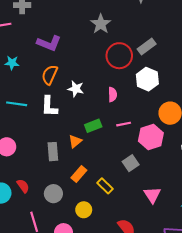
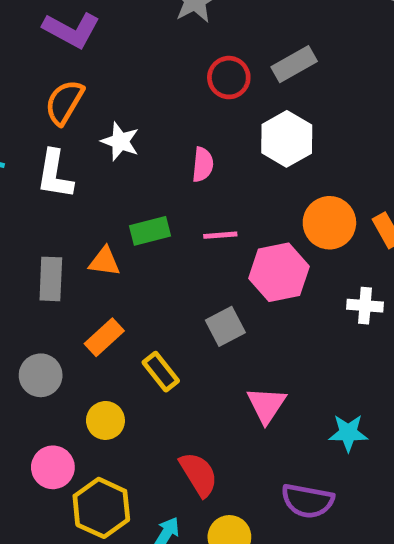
red circle: (119, 56) -> (229, 78), size x0.7
orange triangle: (75, 141) -> (104, 262), turned 40

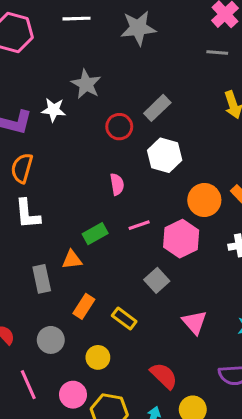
white star: (120, 141) -> (54, 110), moved

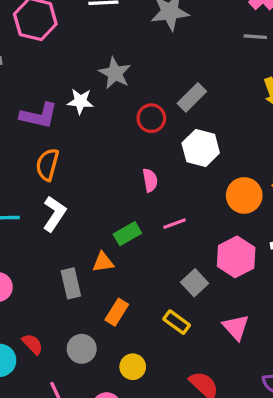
white L-shape: (28, 214) -> (54, 214), turned -140
pink hexagon: (181, 239) -> (236, 257), moved
yellow rectangle: (124, 319) -> (177, 322), moved

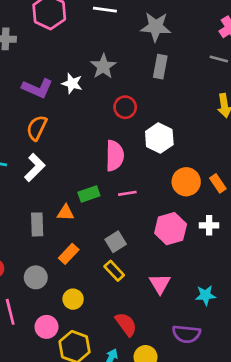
gray rectangle: (192, 97) -> (160, 67), moved, turned -45
pink semicircle: (150, 180) -> (115, 156), size x1.6
gray square: (195, 283) -> (116, 242), moved

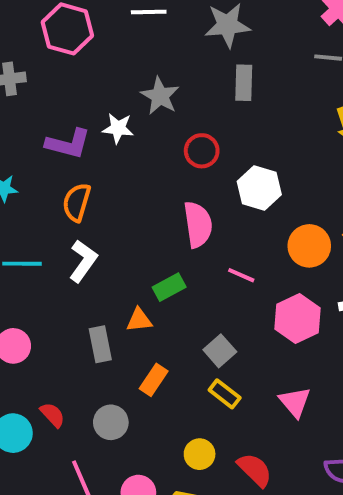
pink line: (127, 193) -> (241, 275), moved, turned 42
yellow circle: (73, 299) -> (200, 454), moved

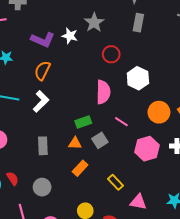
orange triangle: (139, 320) -> (75, 143), moved
gray square: (220, 351) -> (100, 140), moved
orange rectangle: (154, 380) -> (80, 168), moved
yellow rectangle: (225, 394) -> (115, 182), moved
pink triangle: (295, 402) -> (138, 202), moved, turned -48

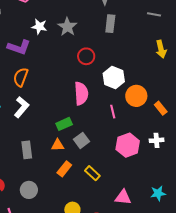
white star: (70, 36) -> (39, 27), moved
orange circle: (159, 112) -> (136, 96), moved
pink line: (121, 122) -> (113, 112), moved, turned 48
yellow rectangle: (115, 182) -> (92, 173), moved

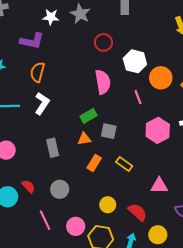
gray square: (82, 140) -> (109, 131), turned -35

